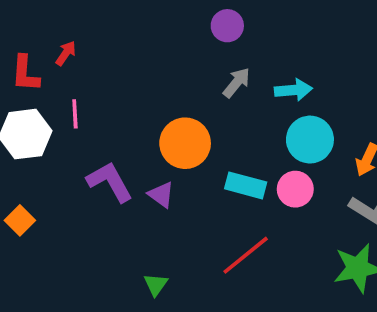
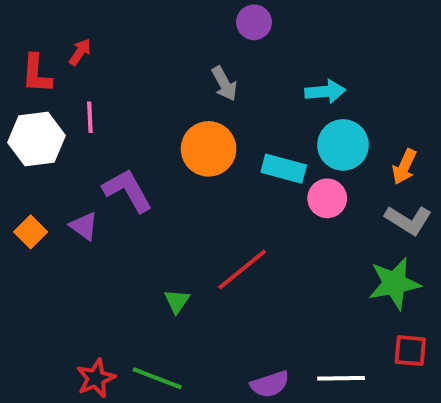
gray arrow: (236, 83) -> (224, 84), moved, turned 112
cyan rectangle: (246, 185) -> (284, 169), moved
purple triangle: (161, 195) -> (84, 226), moved
red line: (246, 255) -> (242, 270), moved

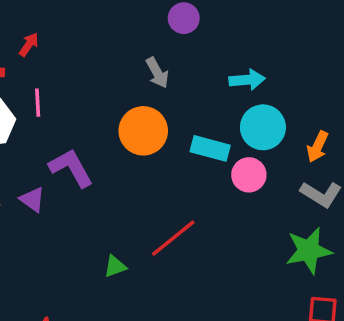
green triangle: (177, 301) -> (115, 266), turned 35

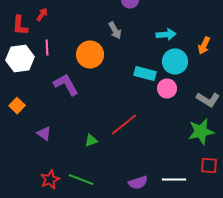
orange circle: (143, 131) -> (90, 54), moved
orange arrow: (318, 147) -> (204, 46), moved
purple triangle: (32, 199) -> (44, 134), moved

